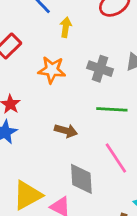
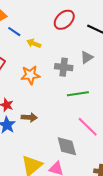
yellow arrow: (66, 27) -> (34, 43), turned -64
brown arrow: (66, 131) -> (29, 117), moved

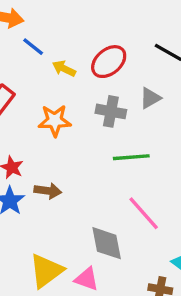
red ellipse: (64, 20) -> (109, 62), moved

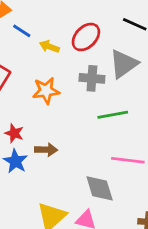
gray triangle: (150, 98) -> (124, 64), size x1.6
pink line: (144, 213) -> (128, 160), turned -36

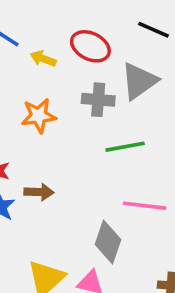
red ellipse: (86, 37) -> (90, 46), turned 72
gray diamond: (100, 188) -> (108, 242), turned 36

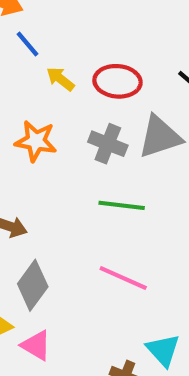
red ellipse: (90, 46) -> (117, 81), turned -39
gray diamond: (108, 242) -> (33, 285), moved

